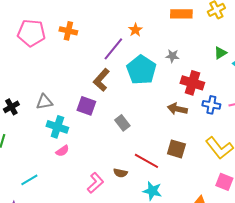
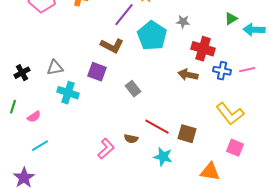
brown L-shape: (101, 80) -> (112, 46), turned -105
brown square: (176, 149) -> (187, 134), moved
pink semicircle: (62, 151) -> (34, 117), moved

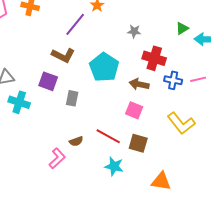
cyan pentagon: (152, 36) -> (104, 67), moved
gray rectangle: (133, 89) -> (72, 98), moved, turned 49
brown semicircle: (131, 139) -> (76, 141), moved, turned -32
pink square: (235, 148) -> (134, 110), moved

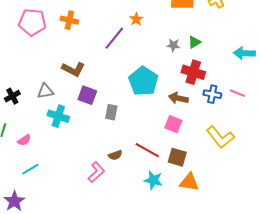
green triangle: (182, 28) -> (194, 42), moved
brown L-shape: (63, 55) -> (73, 69), moved
pink line: (198, 79) -> (237, 93), turned 35
orange triangle: (161, 181) -> (189, 182), moved

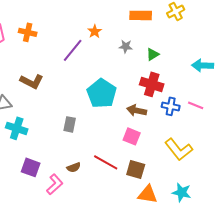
gray star: (173, 45) -> (126, 46), moved
purple square: (87, 95) -> (31, 167), moved
cyan star: (153, 180) -> (182, 192), moved

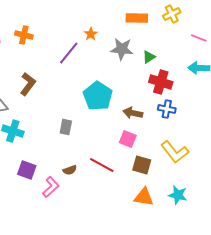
gray star: (126, 46) -> (122, 49), size x1.6
brown L-shape: (32, 81) -> (28, 84), turned -80
red cross: (152, 84) -> (161, 82), moved
pink line: (196, 105) -> (199, 38), moved
brown square: (136, 169) -> (142, 165), moved

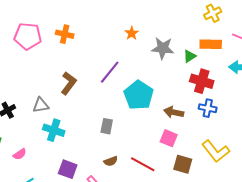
orange rectangle: (137, 18) -> (211, 44), moved
purple line: (69, 53) -> (110, 72), moved
brown semicircle: (70, 170) -> (111, 161), moved

